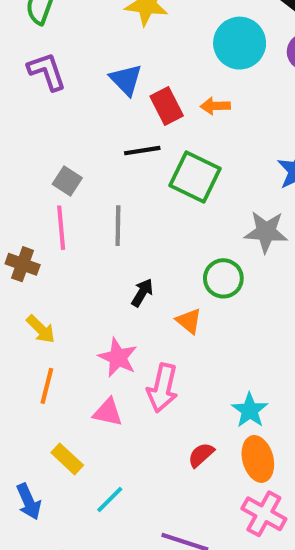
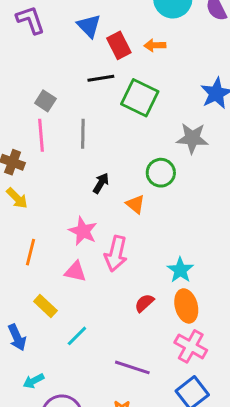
yellow arrow: (41, 329) -> (17, 198), moved

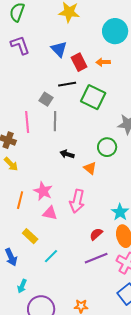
gray square: (45, 101) -> (46, 99), moved
black arrow: (101, 183) -> (67, 154), turned -104
pink star: (83, 231) -> (43, 191), moved
purple line: (132, 367) -> (96, 258), moved, turned -40
cyan arrow: (33, 381) -> (22, 286), turned -40

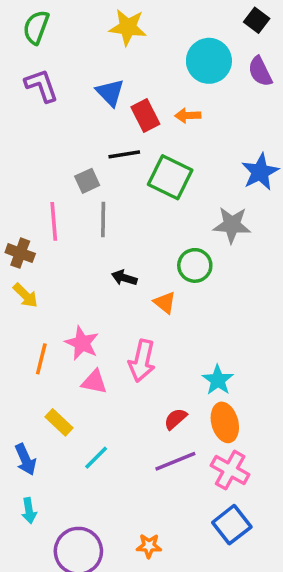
gray square: (46, 99) -> (87, 181), turned 32
cyan arrow: (22, 286) -> (29, 511), moved, turned -32

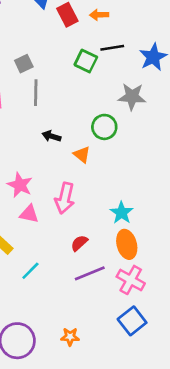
black line: (124, 154) -> (112, 48), moved
green square: (170, 177) -> (86, 61), size x0.7
red semicircle: (175, 419) -> (79, 243), moved

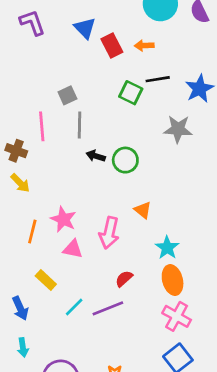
green circle: (104, 127) -> (125, 160), moved
black arrow: (52, 136) -> (96, 156), moved
orange triangle: (82, 155) -> (143, 210), moved
purple line: (90, 273) -> (108, 308), moved

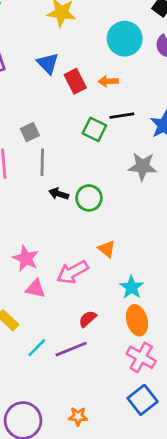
pink arrow: (109, 233) -> (72, 272), turned 48

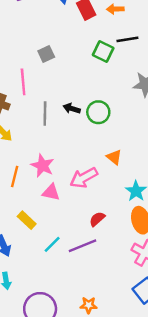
gray line: (42, 162) -> (45, 113), moved

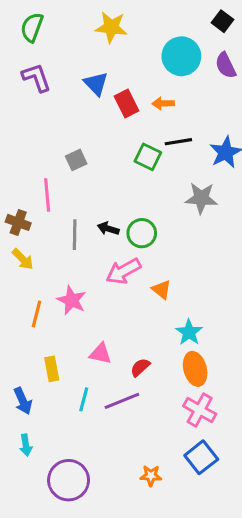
pink arrow: (84, 178) -> (123, 271), moved
pink triangle: (51, 192) -> (101, 354), moved
yellow rectangle: (27, 220) -> (52, 369), turned 36
cyan line: (52, 244) -> (84, 399), turned -30
orange star: (89, 305) -> (151, 476), moved

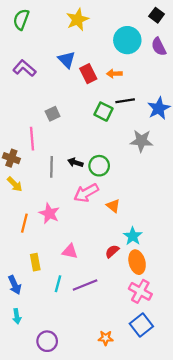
yellow star: (111, 27) -> (77, 20), turned -30
purple L-shape: (36, 78) -> (24, 68), moved, turned -30
red semicircle: (140, 367) -> (112, 251), moved
purple circle: (69, 480) -> (47, 341), size x0.7

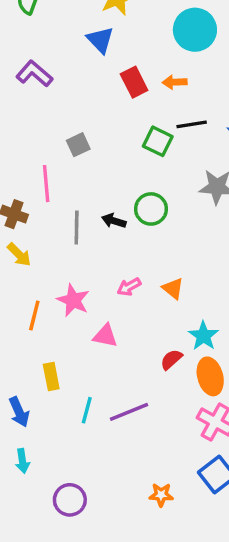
blue triangle: (67, 60) -> (100, 40), moved
green circle: (99, 166) -> (151, 209), moved
pink arrow: (86, 193) -> (129, 287), moved, size x0.6
pink triangle: (70, 251) -> (105, 336), moved

